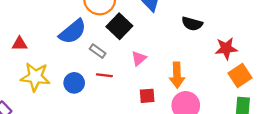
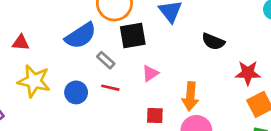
black square: (119, 26) -> (133, 36), turned 30

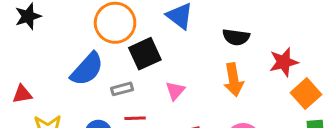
gray rectangle: (106, 60) -> (122, 89), turned -42
orange arrow: (190, 96) -> (234, 80), moved

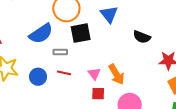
orange arrow: (234, 80) -> (116, 74), moved, turned -35
pink triangle: (175, 91) -> (94, 74), moved, turned -32

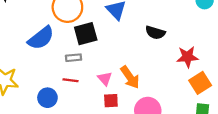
gray rectangle: (60, 52) -> (74, 58), moved
blue circle: (38, 77) -> (47, 98), moved

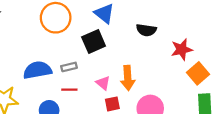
black square: (86, 34) -> (94, 41), moved
blue semicircle: (41, 38) -> (37, 70), moved, turned -144
orange arrow: (130, 77) -> (128, 78), turned 40

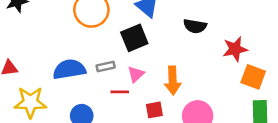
orange square: (198, 73) -> (253, 77), turned -30
pink triangle: (103, 83) -> (136, 74), moved, turned 35
red line: (69, 90) -> (120, 92), moved

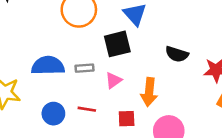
black semicircle: (195, 26) -> (177, 54), moved
red line: (120, 92) -> (87, 109), moved

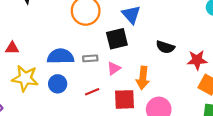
red line: (87, 109) -> (92, 92), turned -32
blue circle: (53, 114) -> (58, 84), moved
red square: (127, 119) -> (124, 99), size x1.5

